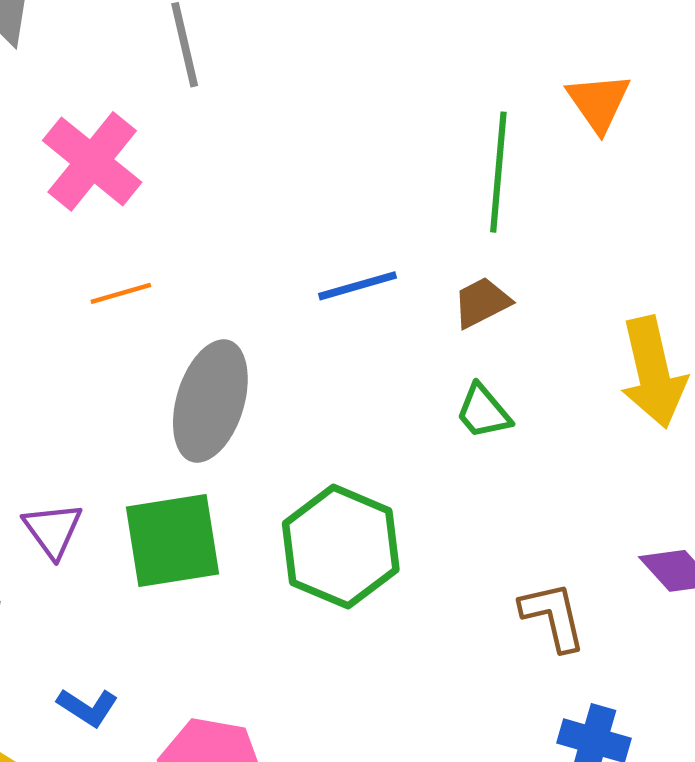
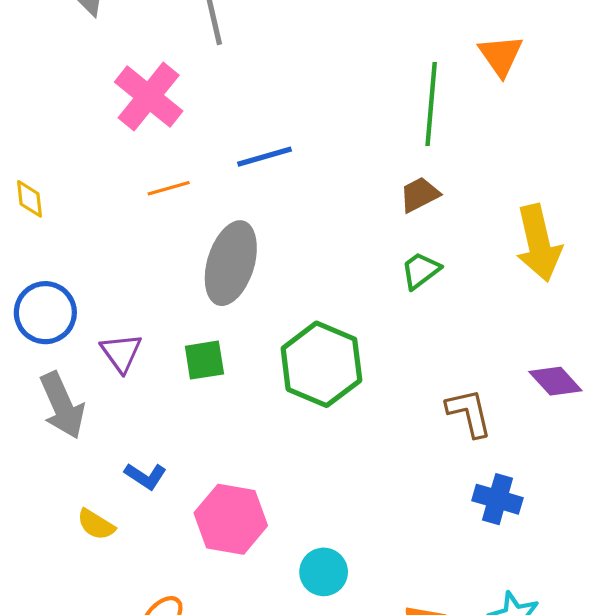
blue line: (357, 286) -> (265, 157), moved
green trapezoid: (483, 412) -> (421, 270), turned 93
green square: (172, 540) -> (204, 360), size x0.6

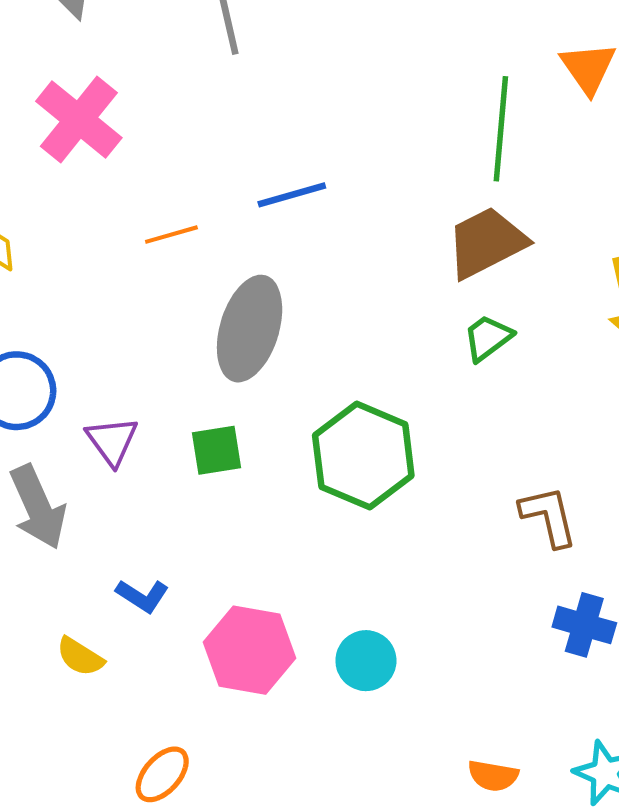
pink cross: (149, 97) -> (79, 119), moved
brown trapezoid: (419, 195) -> (486, 243), size x1.6
cyan circle: (324, 572) -> (366, 661), moved

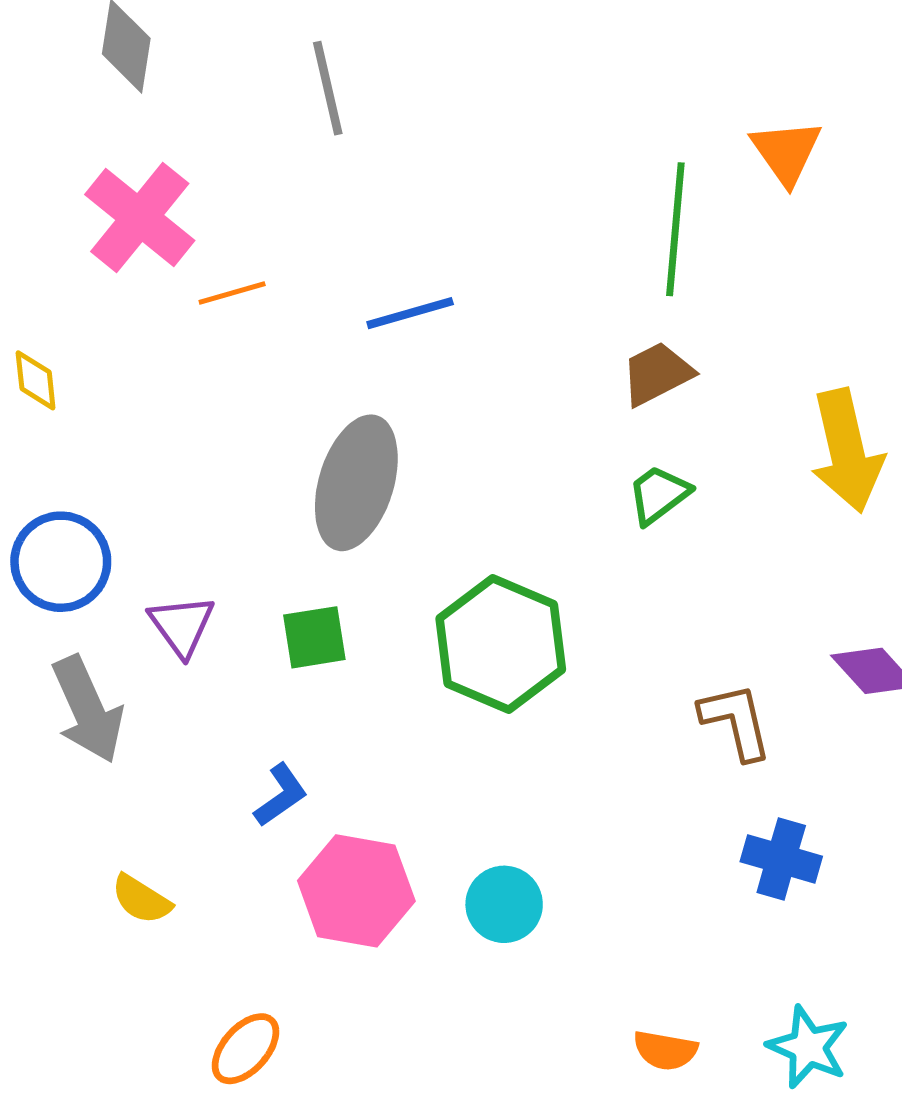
orange line: (171, 235) -> (232, 293), moved
brown trapezoid: (486, 243) -> (657, 374), size x0.7
blue L-shape: (142, 596) -> (281, 795), moved, turned -68

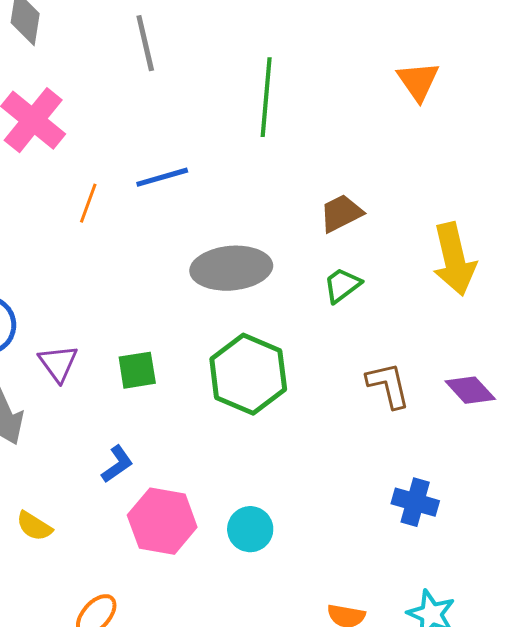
green line: (675, 229) -> (266, 97), moved
orange line: (232, 293) -> (88, 203), moved, turned -54
blue line: (410, 313) -> (162, 177), moved
gray ellipse: (356, 483) -> (231, 268), moved, turned 68
brown L-shape: (736, 721) -> (388, 385), moved

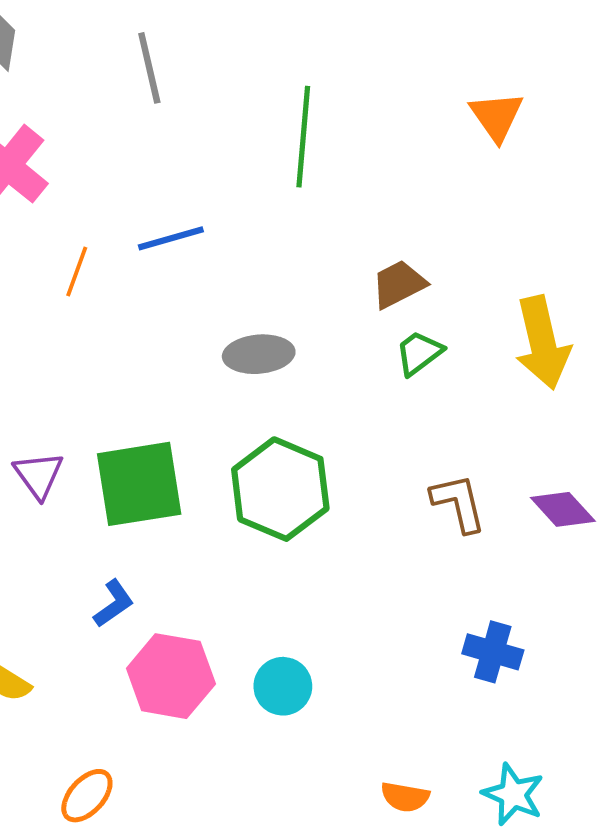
gray ellipse: (231, 268) -> (259, 354), size x0.7
green trapezoid: (342, 285) -> (419, 353), moved
green square: (137, 370) -> (139, 484), size x1.8

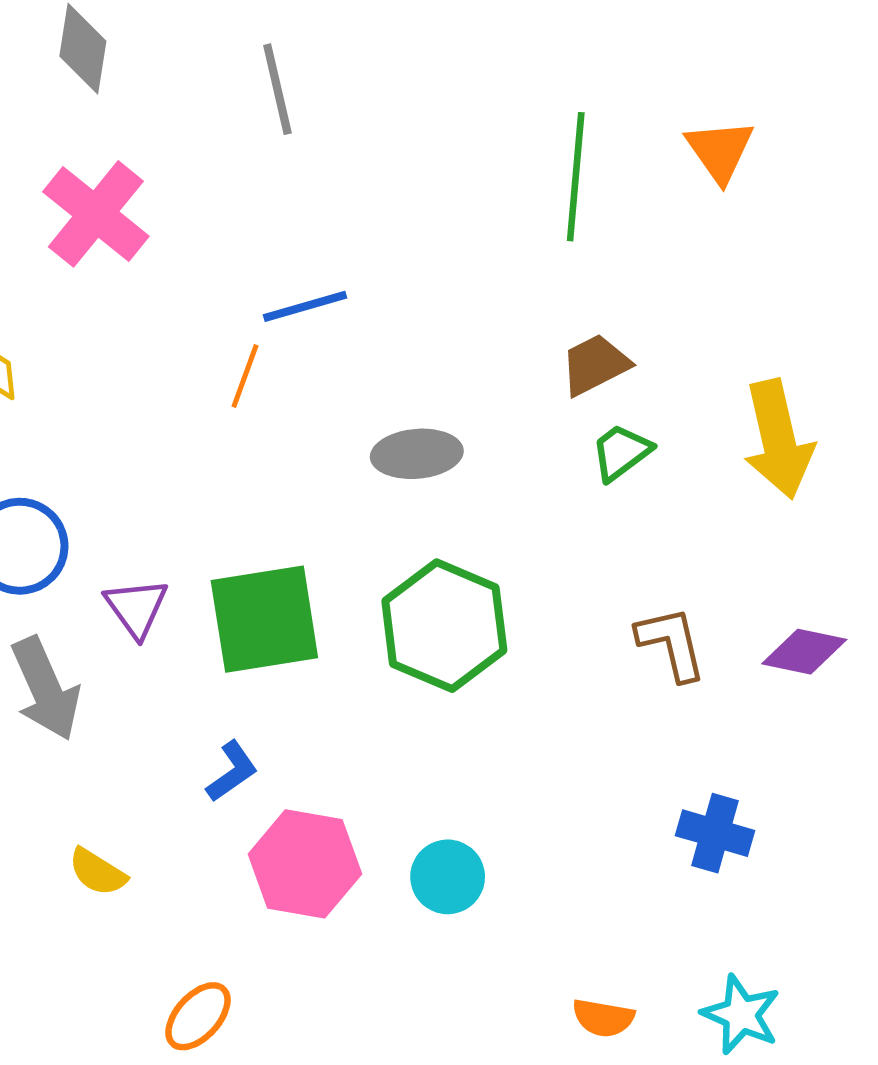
green line: (303, 137) -> (576, 177), moved
orange line: (77, 271) -> (245, 376), moved
purple diamond: (563, 509) -> (804, 652), turned -36

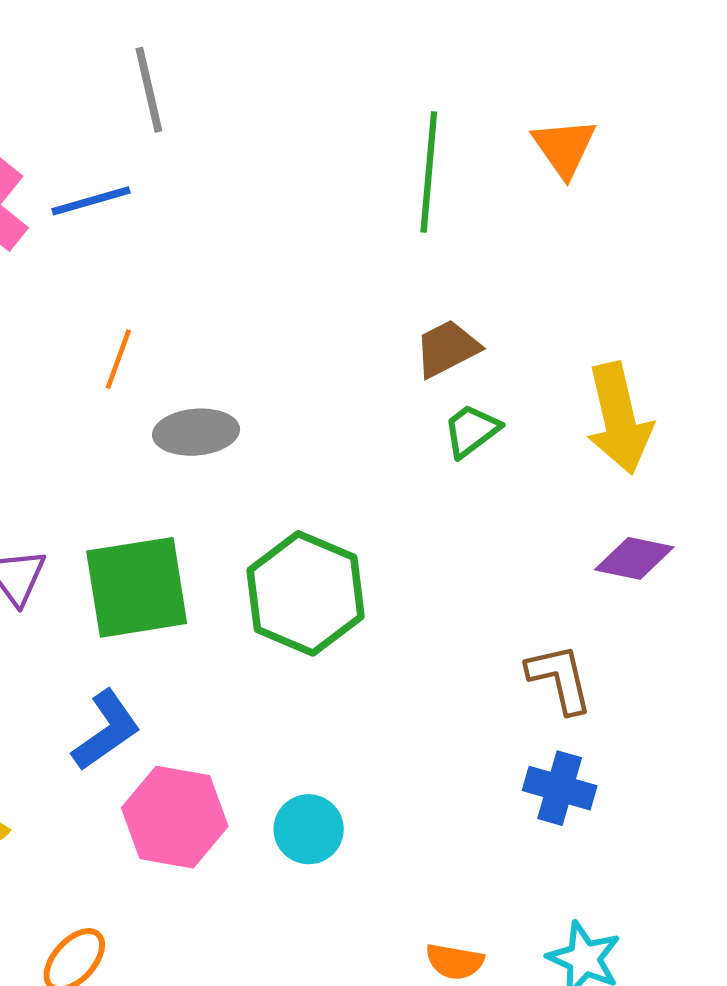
blue line: (305, 306) -> (91, 201), moved
gray ellipse: (417, 454) -> (196, 432), moved
brown L-shape: (671, 643) -> (560, 679), moved
purple diamond: (804, 652) -> (634, 558), moved
blue L-shape: (232, 772) -> (106, 730), size x1.4

